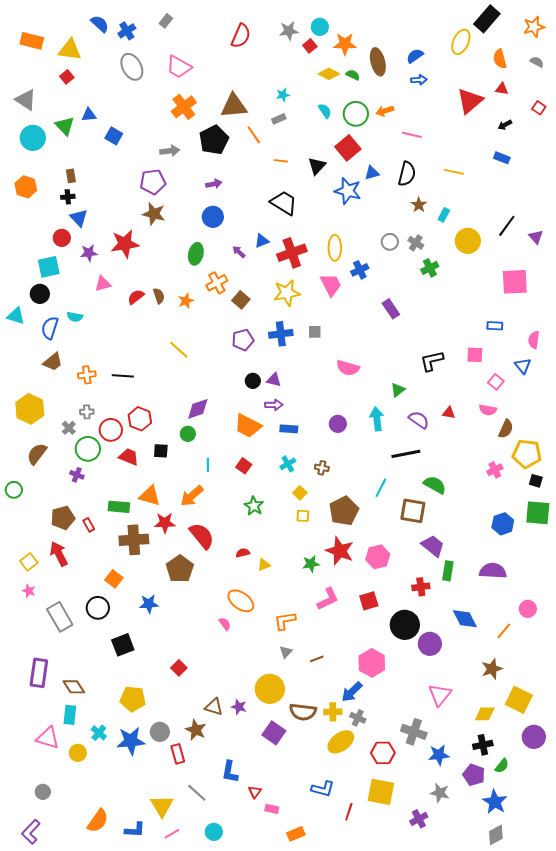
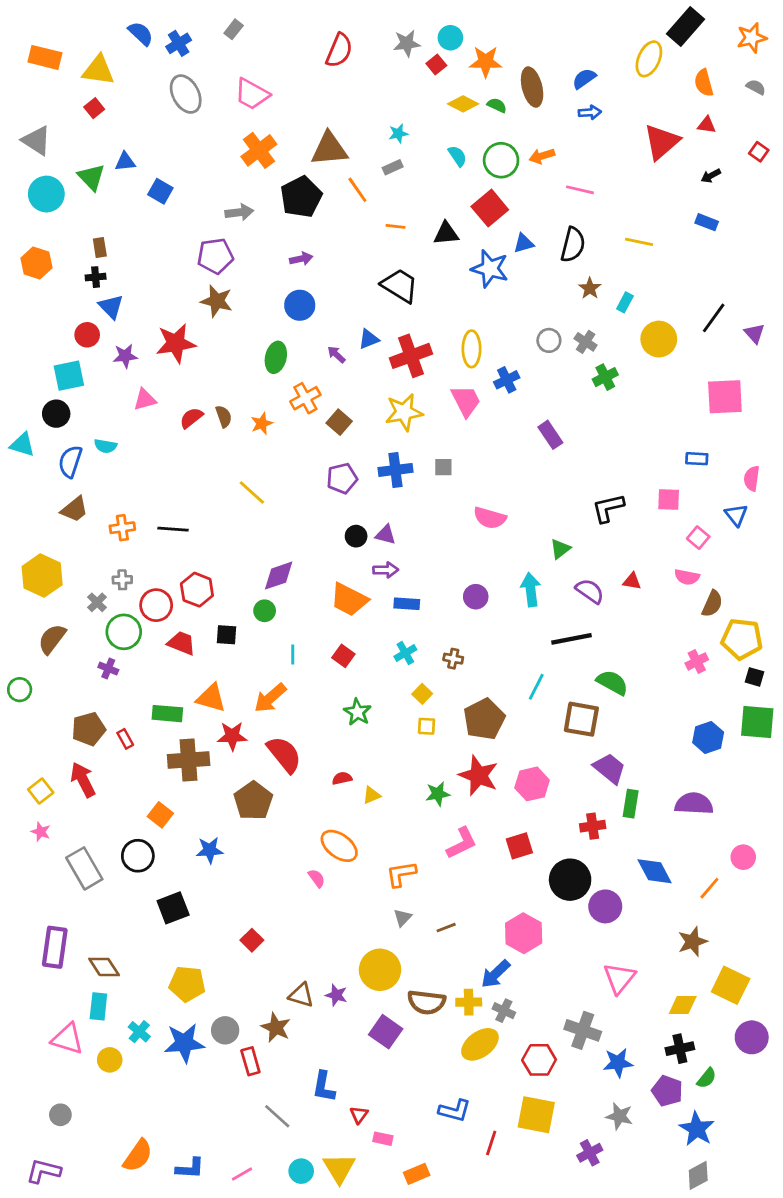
black triangle: (317, 166) -> (446, 233), turned 42
yellow triangle: (162, 806) -> (339, 1168), moved
purple L-shape: (31, 832) -> (44, 1171), turned 60

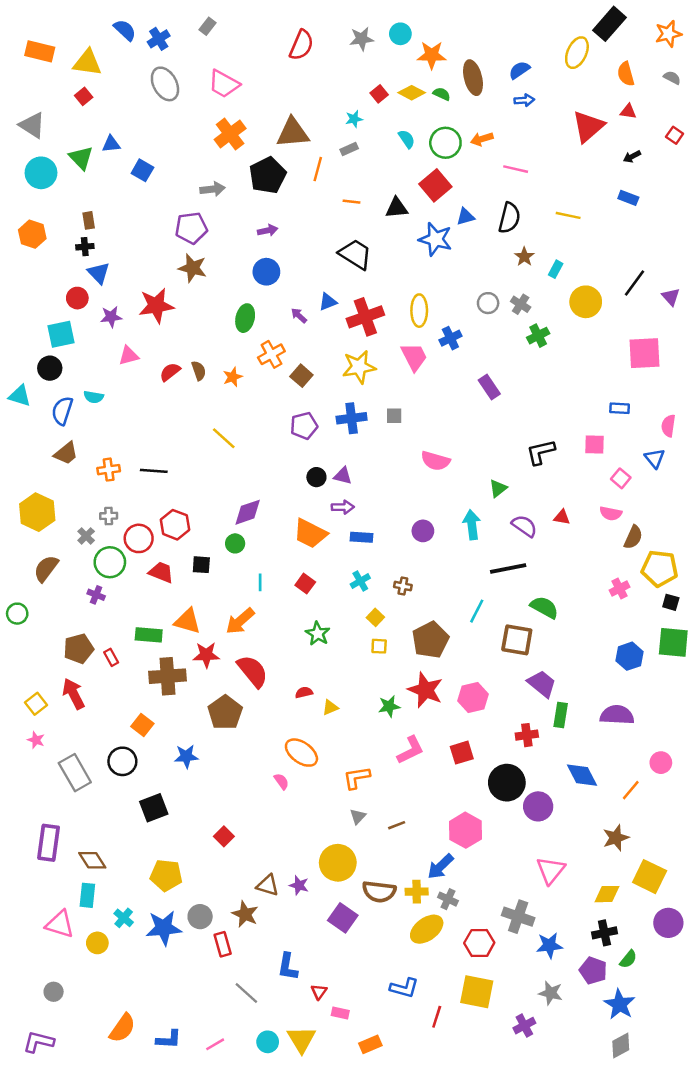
red square: (436, 64) -> (379, 94), moved
orange line: (357, 190) -> (318, 169), turned 50

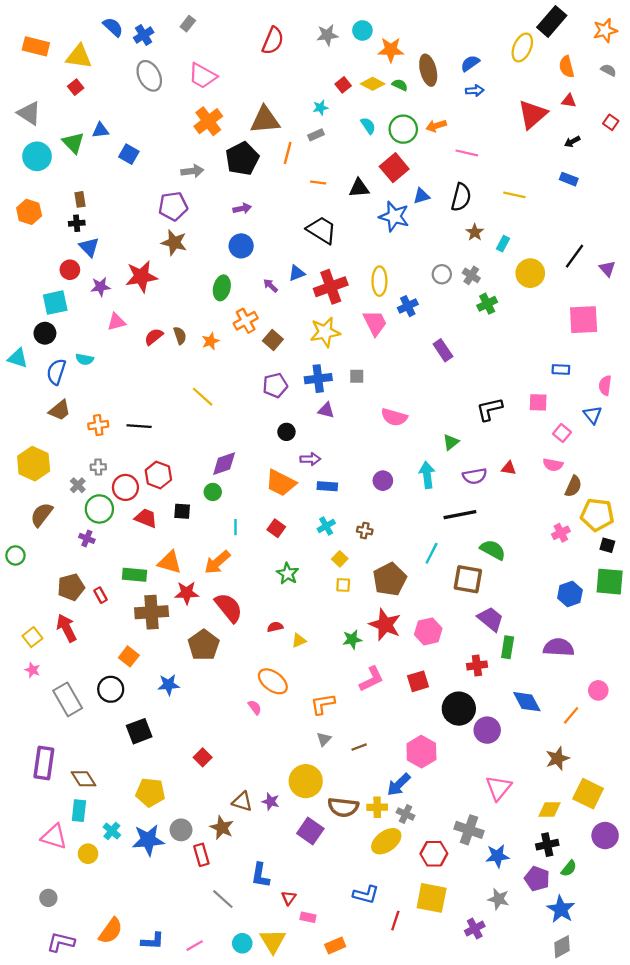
purple triangle: (343, 476) -> (326, 410), moved
purple semicircle: (524, 526) -> (475, 476), turned 135
purple L-shape: (38, 1042) -> (61, 942), moved

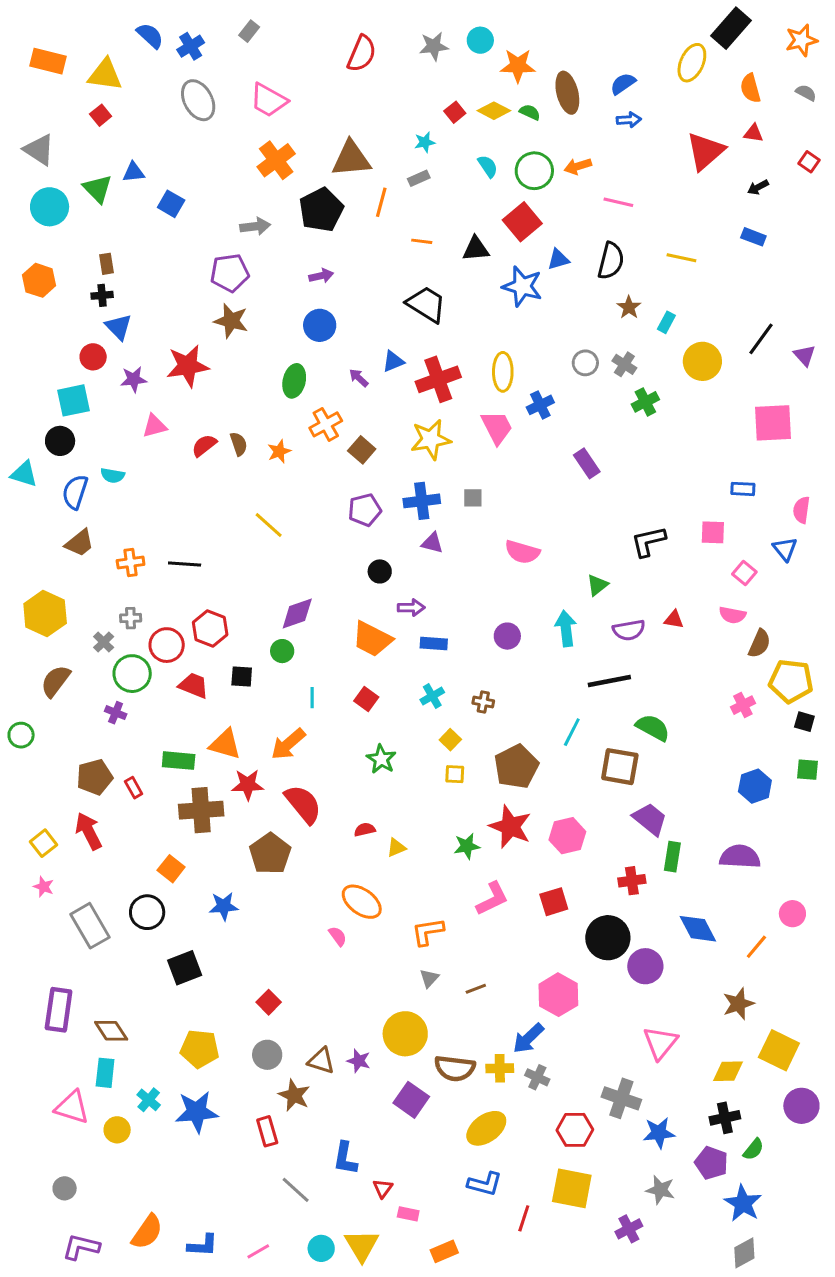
green square: (610, 582) -> (807, 770), size x0.6
gray circle: (181, 830) -> (267, 1055), moved
yellow ellipse: (386, 841) -> (486, 1128), moved

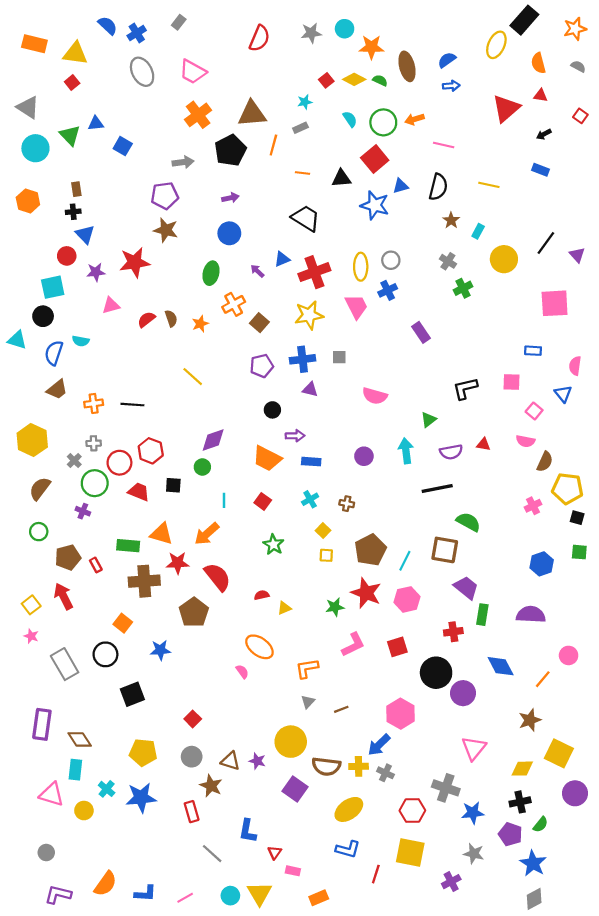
gray circle: (585, 363) -> (391, 260), moved
cyan line: (572, 732) -> (405, 561), moved
green circle: (21, 735) -> (39, 532), moved

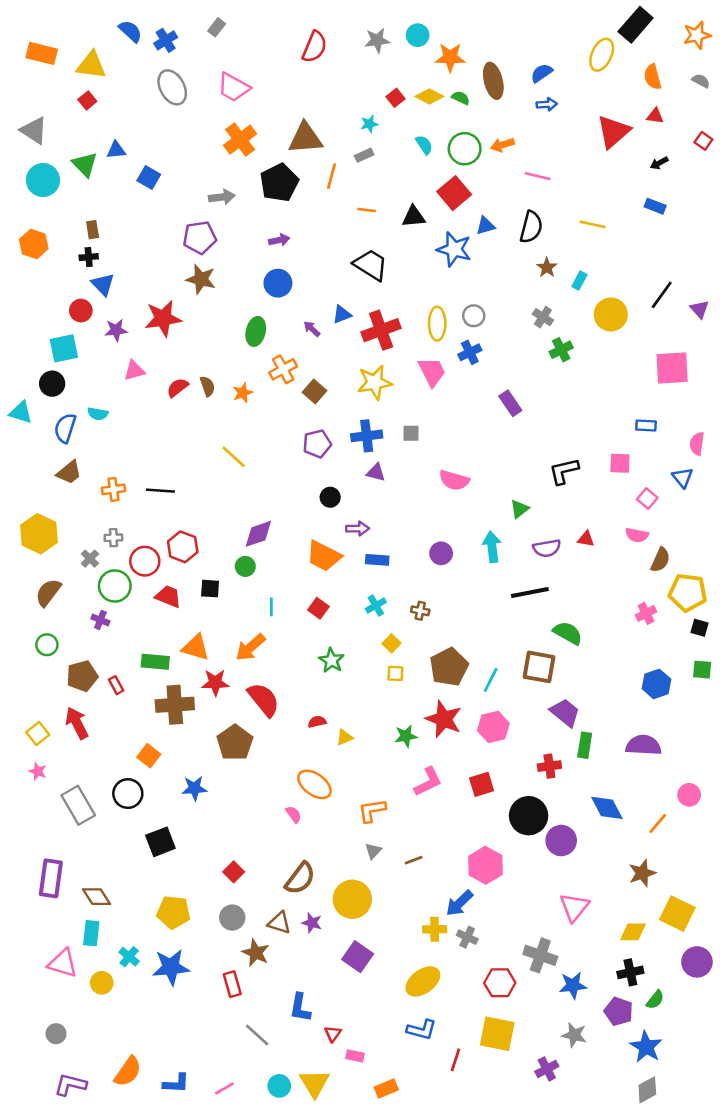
brown semicircle: (326, 766) -> (300, 878), moved, turned -60

